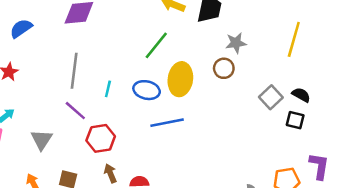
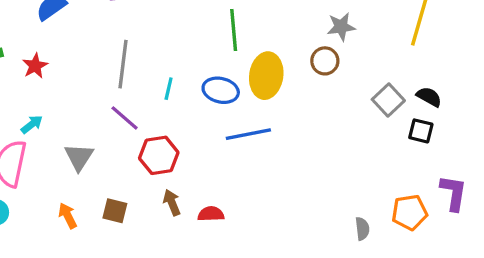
green line: (156, 45) -> (234, 30), turned -44

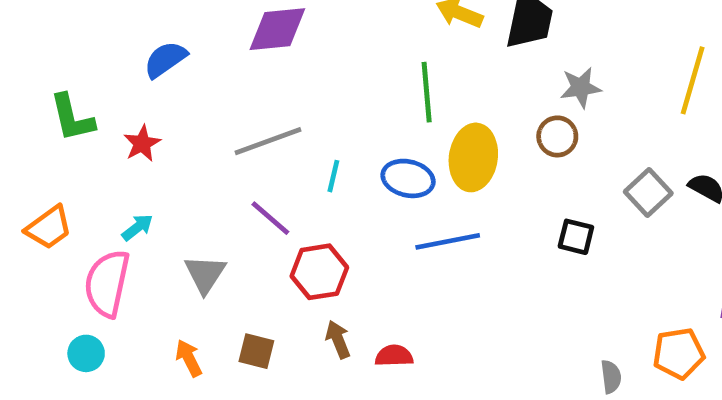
gray line: (123, 64) -> (268, 141), turned 63
black square: (421, 131) -> (576, 237), moved

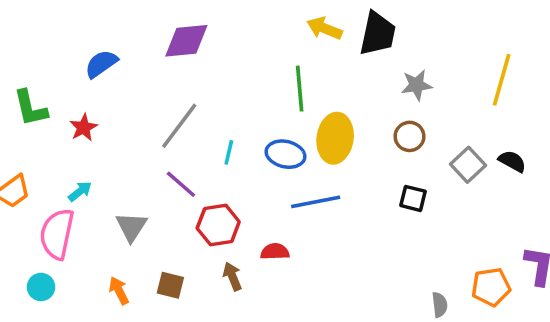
brown circle: (557, 136) -> (409, 136), moved
gray line: (268, 141) -> (179, 126), turned -33
red semicircle: (394, 356) -> (275, 252), moved

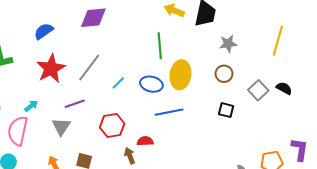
red star: (84, 128) -> (51, 69), moved, size x1.8
cyan line: (229, 152) -> (118, 83), turned 32
purple line: (181, 184) -> (75, 104), moved, turned -60
brown arrow: (232, 276) -> (130, 156), moved

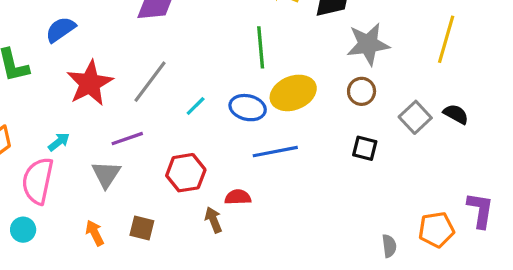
blue semicircle: (44, 31) -> (60, 29), moved
gray star: (228, 44) -> (368, 44), size x1.5
yellow ellipse: (180, 75) -> (293, 93), turned 60

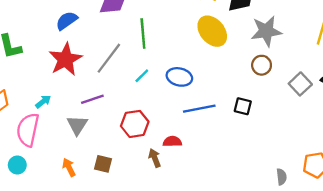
blue semicircle: (60, 29) -> (67, 21), moved
green line: (261, 47) -> (143, 33), moved
yellow ellipse: (293, 93) -> (212, 31), moved, turned 72
black square: (365, 148) -> (243, 106), moved

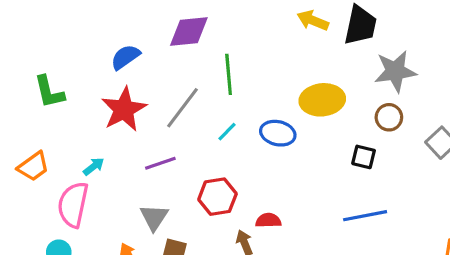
yellow ellipse: (212, 31) -> (322, 100), moved, turned -56
black square: (243, 106) -> (364, 157), moved
blue line: (199, 109) -> (365, 216), moved
gray triangle: (77, 125) -> (154, 217), moved

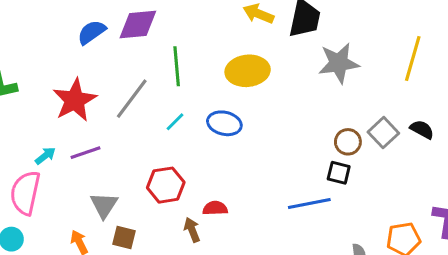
blue semicircle: (125, 57) -> (92, 32), moved
yellow ellipse: (322, 100) -> (248, 71), moved
brown circle: (389, 117) -> (348, 142), moved
black square: (364, 157) -> (339, 173), moved
purple line: (160, 163) -> (85, 153), moved

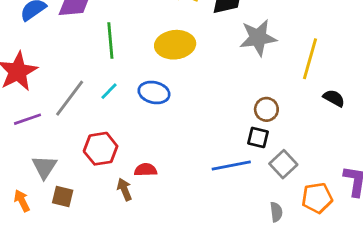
yellow line: (413, 58) -> (310, 59), moved
gray line: (132, 99) -> (70, 98), moved
gray square: (383, 133) -> (283, 164), moved

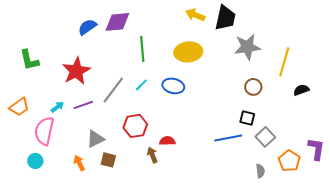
black semicircle: (334, 98) -> (301, 90), turned -49
brown circle: (266, 109) -> (253, 87), moved
gray triangle: (44, 167) -> (95, 139), turned 30
orange pentagon: (317, 198) -> (289, 161), turned -30

